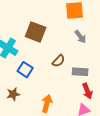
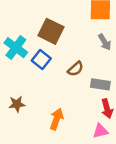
blue square: (25, 70) -> (41, 59), moved

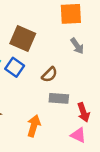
gray rectangle: (100, 84) -> (59, 98), moved
pink triangle: (100, 131) -> (78, 135), turned 42

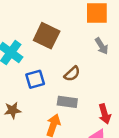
blue square: (15, 67) -> (35, 79), moved, turned 36
gray rectangle: (59, 98) -> (67, 102), moved

